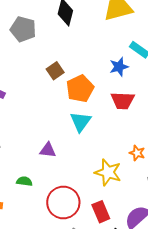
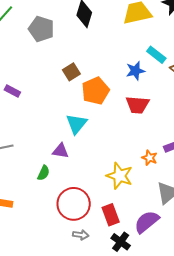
cyan triangle: (81, 122) -> (76, 124), moved
green semicircle: (24, 181) -> (44, 173), moved, turned 105

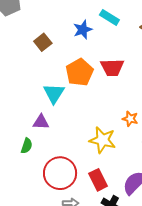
cyan rectangle: (156, 55) -> (109, 17), moved
blue star: (135, 71) -> (83, 30), moved
orange pentagon: (95, 91) -> (80, 72), moved

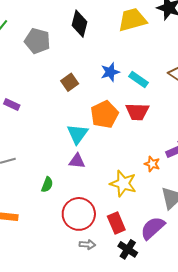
cyan rectangle: (109, 17) -> (139, 80), moved
purple triangle: (41, 122) -> (77, 161), moved

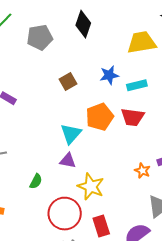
yellow trapezoid: (132, 20) -> (142, 42), moved
gray pentagon: (37, 41) -> (40, 37), turned -30
cyan rectangle: (139, 80) -> (137, 85), turned -54
yellow star: (123, 184) -> (91, 187), moved

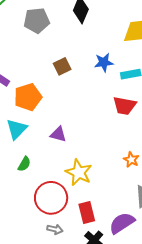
orange pentagon: (100, 117) -> (28, 97), moved
cyan triangle: (71, 134) -> (17, 129), moved
purple triangle: (68, 161) -> (58, 134), moved

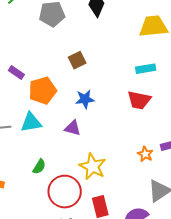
blue star: (104, 62) -> (85, 99), moved
cyan triangle: (17, 129) -> (31, 122), turned 35
green semicircle: (24, 164) -> (39, 167), moved

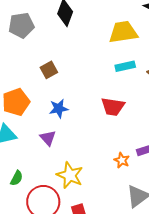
cyan rectangle: (146, 69) -> (125, 66), moved
purple triangle: (73, 128) -> (48, 138), turned 36

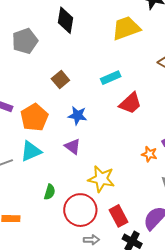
cyan rectangle: (125, 66) -> (111, 78), moved
red trapezoid: (113, 107) -> (130, 103), turned -40
blue star: (59, 109) -> (77, 116), turned 30

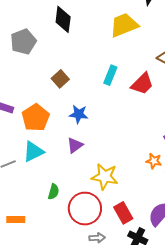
cyan rectangle: (111, 78) -> (110, 75), turned -42
red trapezoid: (130, 103) -> (142, 84), moved
purple triangle: (73, 146) -> (75, 145), turned 48
orange star: (149, 154) -> (154, 161), moved

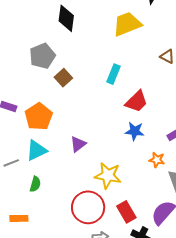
gray pentagon: (23, 42) -> (42, 56), moved
red trapezoid: (142, 84) -> (137, 101), moved
blue star: (79, 114) -> (135, 131), moved
green semicircle: (54, 192) -> (35, 184), moved

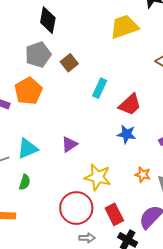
black diamond: (66, 18) -> (48, 20), moved
cyan rectangle: (113, 74) -> (100, 88), moved
brown square: (63, 78) -> (69, 63), moved
orange pentagon: (39, 117) -> (28, 91), moved
orange star: (157, 160) -> (143, 175), moved

